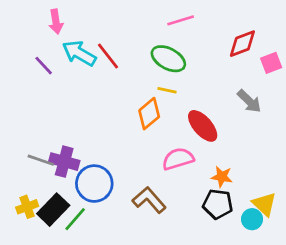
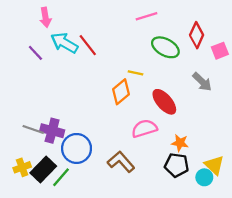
red diamond: (242, 44) -> (197, 35), turned -45
green ellipse: (168, 59) -> (165, 47), moved

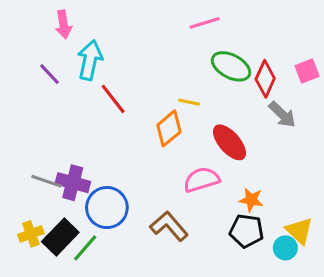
red diamond: (197, 35) -> (265, 79), moved
cyan arrow: (64, 43) -> (90, 60), turned 72
red line: (88, 45) -> (113, 99), moved

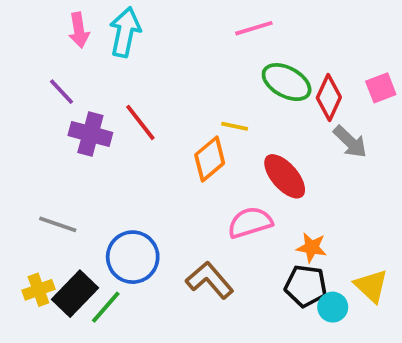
cyan arrow: (90, 60) -> (125, 32), moved
purple cross: (73, 183) -> (90, 134), moved
cyan circle: (285, 248) -> (333, 307), moved

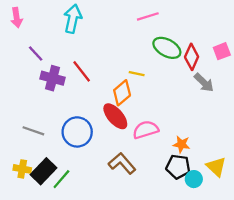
pink arrow: (79, 30) -> (17, 18), moved
red ellipse: (285, 176) -> (115, 116), moved
blue circle: (133, 257) -> (77, 132), moved
yellow cross: (38, 290) -> (22, 169), turned 30

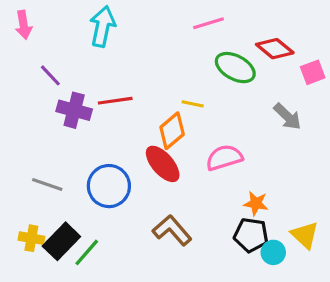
red diamond: (192, 57) -> (275, 49), moved, turned -75
red line: (82, 71) -> (115, 101), turned -60
pink semicircle: (146, 130) -> (224, 158), moved

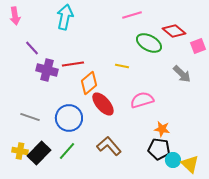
orange diamond: (172, 131) -> (89, 83), moved
yellow triangle: (305, 235) -> (190, 164), moved
green line: (87, 252) -> (67, 151), moved

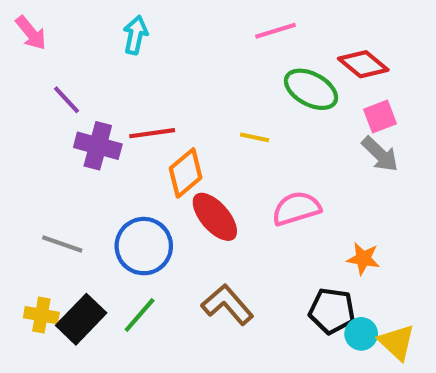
pink arrow: (15, 16) -> (31, 33), turned -30
cyan arrow: (65, 17) -> (135, 35), size x0.7
pink square: (198, 46) -> (380, 116), moved
orange star: (162, 129) -> (363, 259), moved

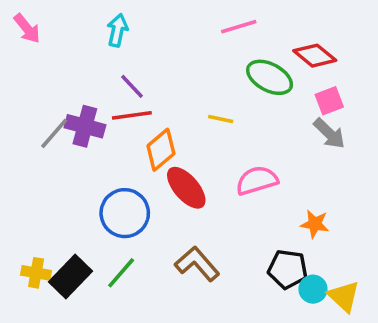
purple line: (66, 100) -> (132, 86), moved
gray line: (62, 244) -> (54, 133), moved, turned -68

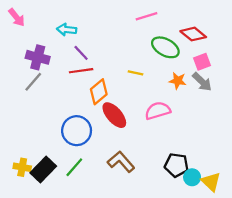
cyan arrow: (117, 30) -> (67, 30), moved, turned -96
purple cross: (85, 126) -> (38, 57), moved
orange star: (315, 224) -> (178, 81), moved

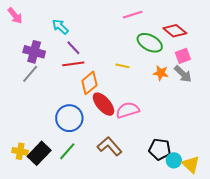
cyan arrow: (67, 30) -> (60, 27), turned 36
pink semicircle: (158, 111) -> (128, 110), moved

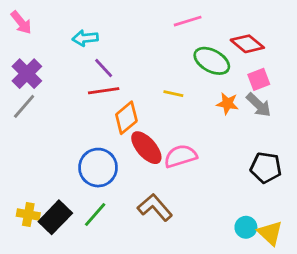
cyan arrow: (60, 27) -> (85, 38), turned -48
purple cross: (34, 52) -> (27, 74), moved, turned 30
gray line: (30, 74) -> (24, 106), moved
black pentagon: (160, 149) -> (266, 168), moved

